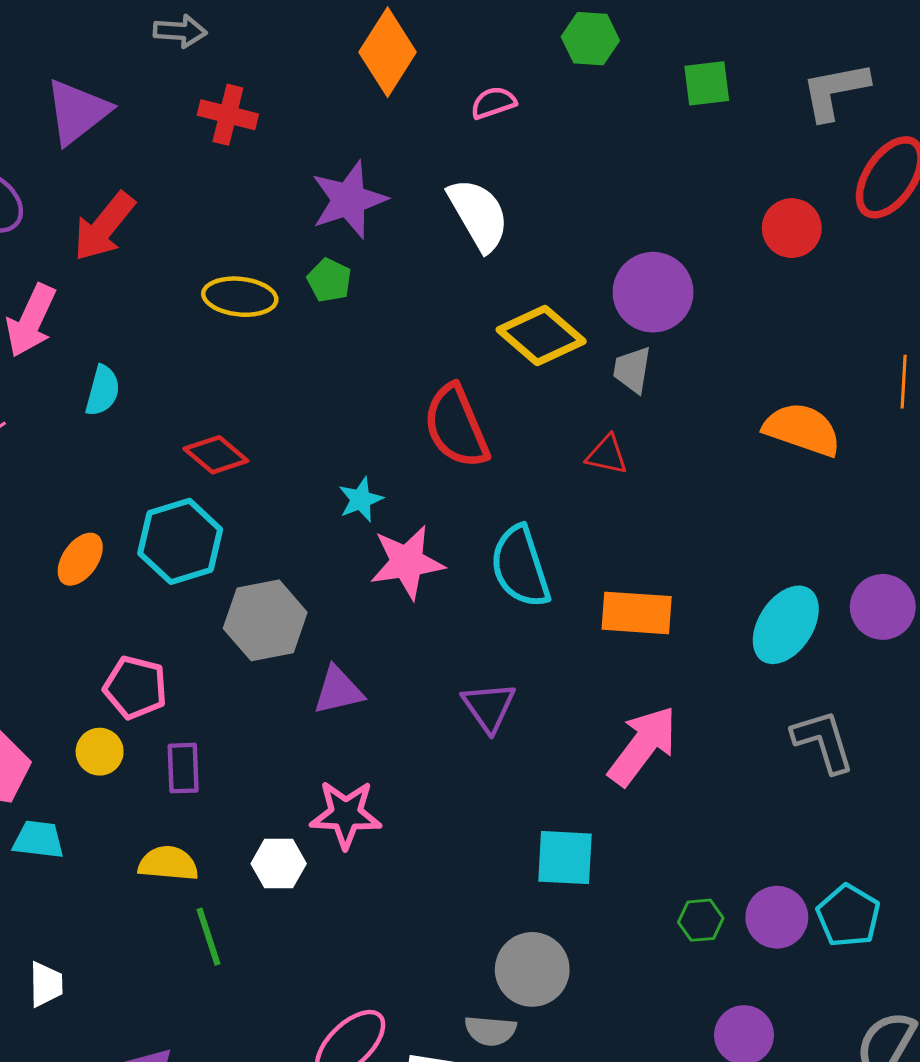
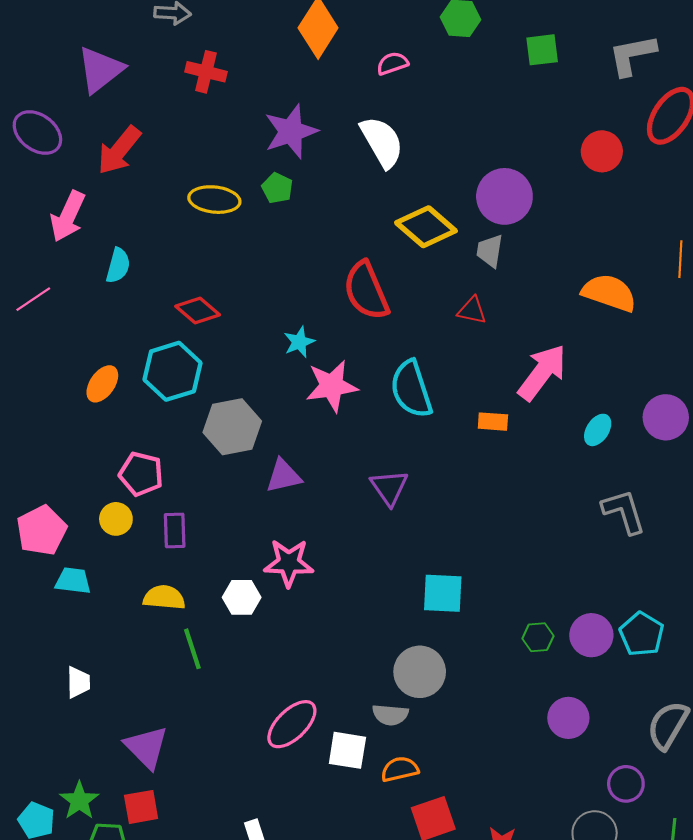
orange rectangle: (637, 613) -> (493, 422), size x0.6
cyan ellipse: (786, 625) -> (598, 430), size x0.6
pink arrow: (643, 746) -> (542, 372), moved

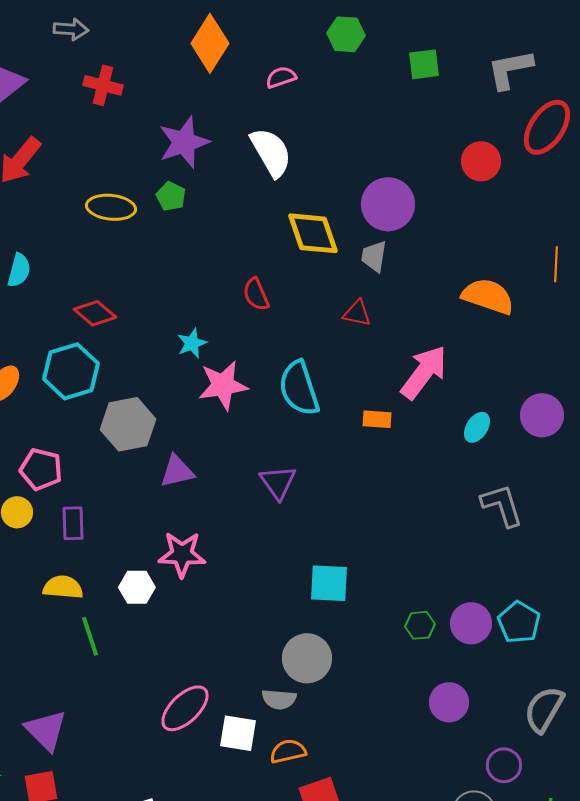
yellow diamond: (426, 227) -> (313, 233), turned 30
red semicircle: (366, 291) -> (256, 294), size x0.6

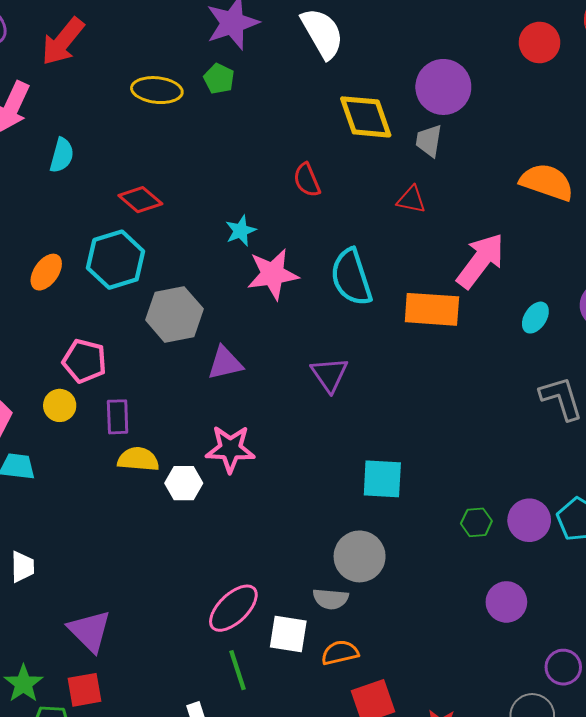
orange rectangle: (377, 419) -> (432, 309), size x1.8
yellow semicircle: (63, 587) -> (138, 459), moved
green line: (90, 636) -> (238, 670), moved

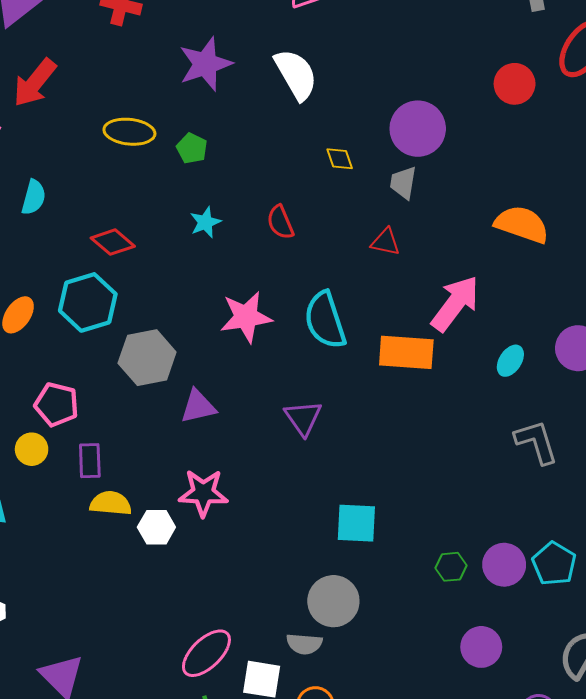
green pentagon: (219, 79) -> (192, 148), moved
yellow diamond: (366, 117) -> (340, 159), size x0.5
cyan star: (241, 231) -> (205, 222), moved

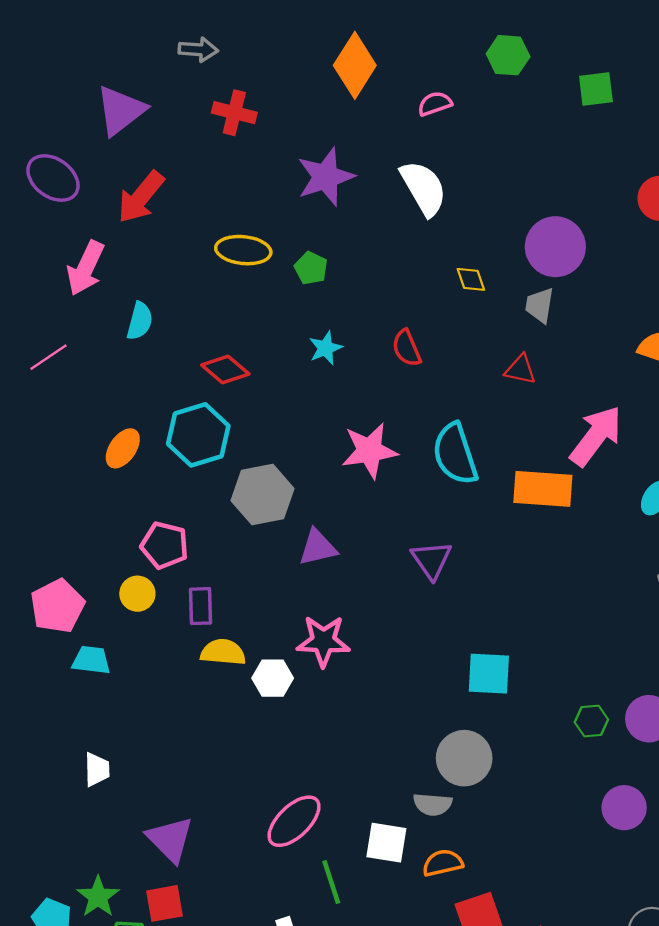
pink ellipse: (206, 653) -> (294, 821), moved

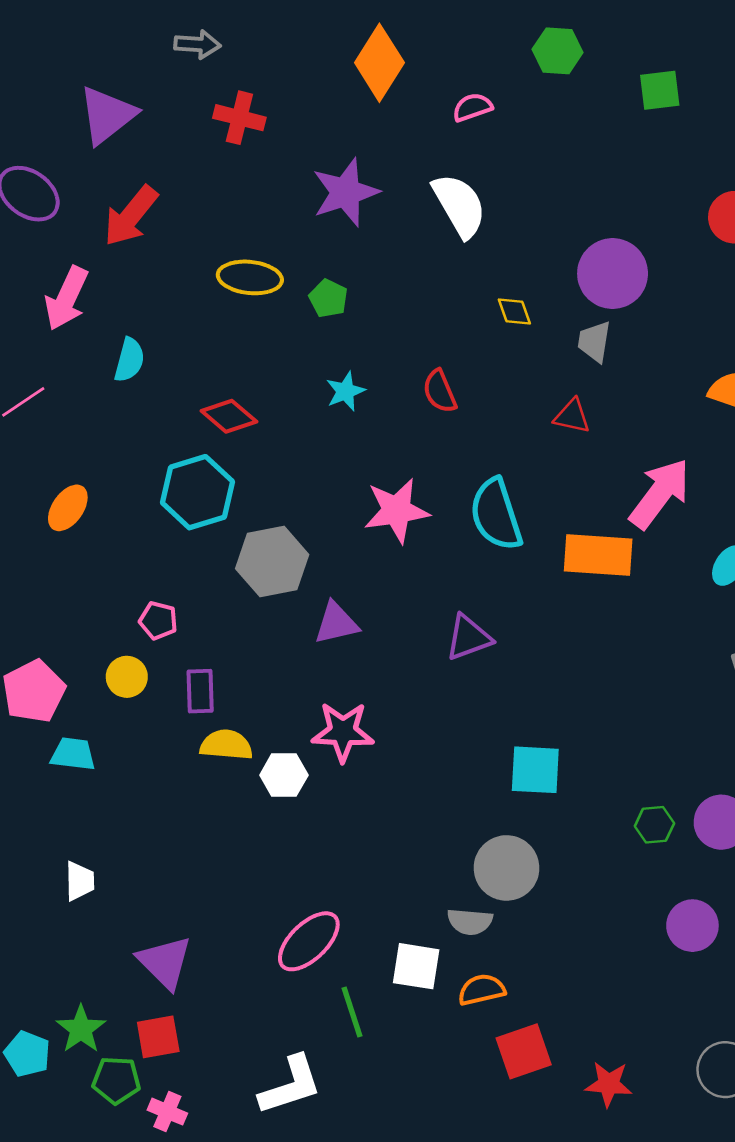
orange ellipse: (123, 448) -> (68, 508), moved
pink pentagon: (164, 545) -> (158, 621), size x0.7
purple triangle: (431, 560) -> (469, 638), turned 45

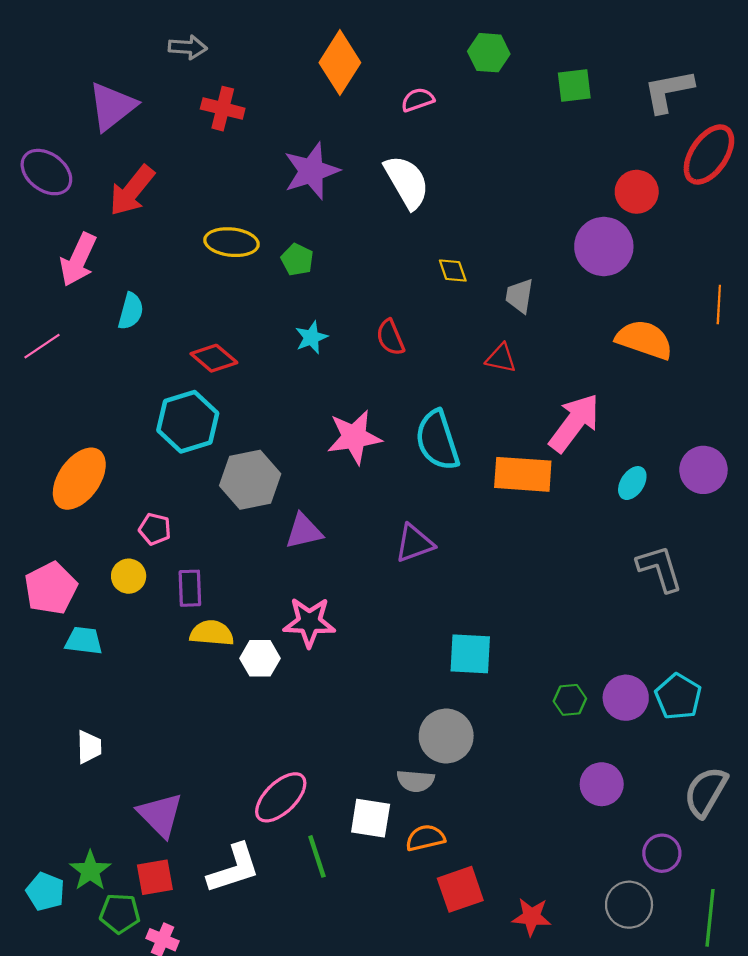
purple circle: (613, 274) -> (604, 247), moved
orange ellipse: (68, 508) -> (79, 479), moved, size x1.6
white L-shape: (290, 1085) -> (234, 869), moved

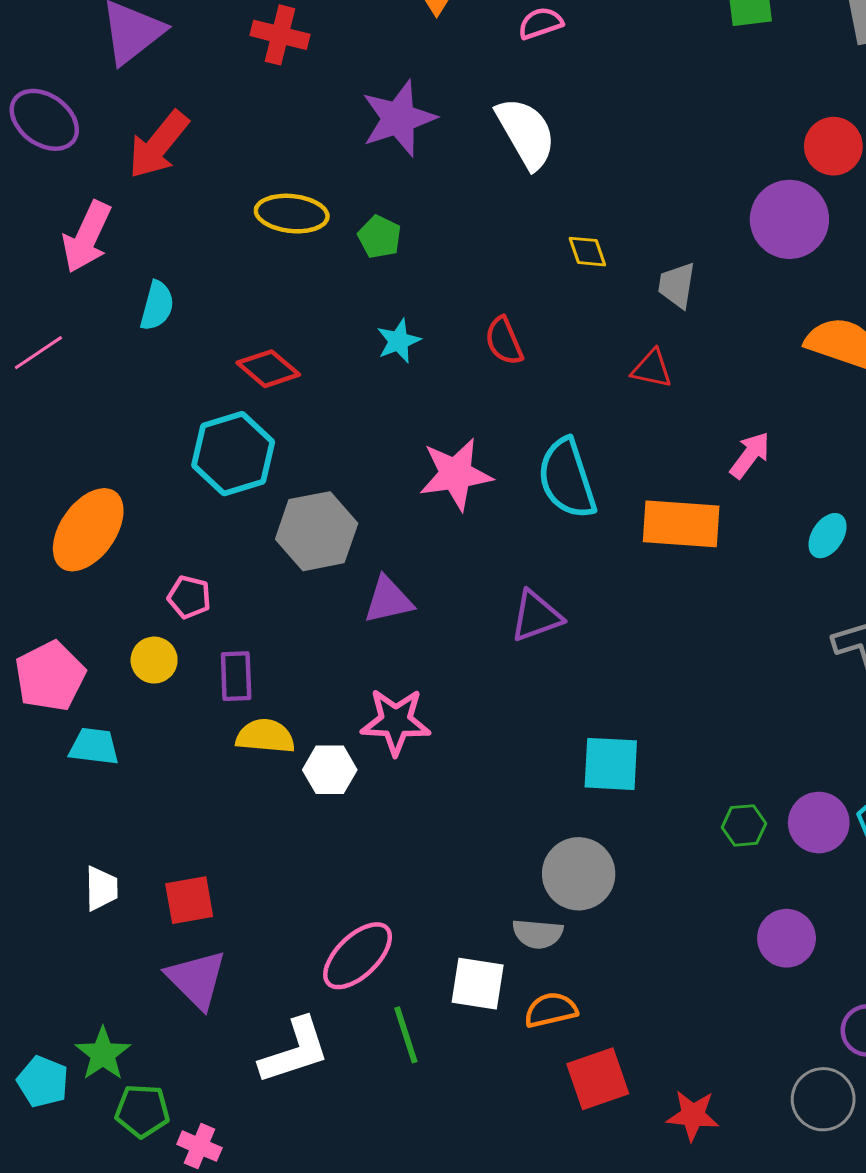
pink arrow: (574, 423) -> (750, 455), size x0.6
red square: (155, 877) -> (189, 900), moved

